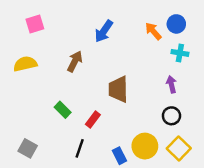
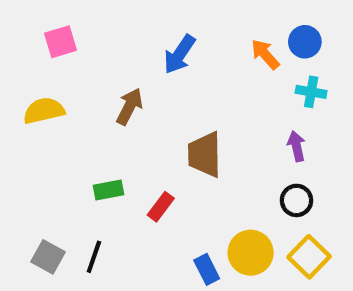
green rectangle: (63, 110) -> (109, 190), turned -56
black line: (80, 148) -> (94, 257), moved

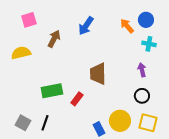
brown arrow: (129, 106) -> (54, 39), moved
green rectangle: (109, 190) -> (52, 91), size x1.5
yellow square: (309, 257) -> (148, 123), turned -30

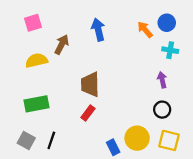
blue arrow: (86, 26) -> (98, 30), turned 132
yellow semicircle: (21, 53) -> (36, 60), moved
brown trapezoid: (98, 74) -> (90, 84), moved
green rectangle: (52, 91) -> (36, 104), moved

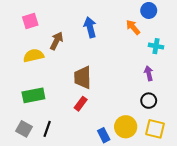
blue circle: (167, 23) -> (149, 10), moved

